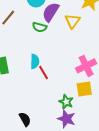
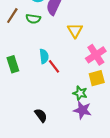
yellow triangle: (72, 21) -> (75, 30), moved
green semicircle: (40, 27) -> (33, 19), moved

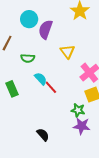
green semicircle: (33, 19) -> (28, 58), moved
cyan semicircle: (44, 56) -> (41, 79), turned -32

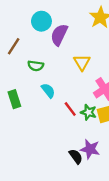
red line: (51, 87) -> (70, 109), moved
green star: (78, 110) -> (88, 112), moved
black semicircle: (43, 135) -> (76, 156), moved

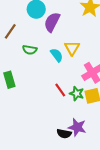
cyan semicircle: (48, 91) -> (57, 55), moved
black semicircle: (76, 156) -> (64, 134), turned 136

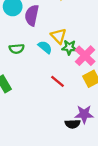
green star: (77, 94) -> (69, 47), moved

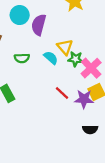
purple star: (84, 114) -> (84, 99), moved
black semicircle: (73, 124) -> (90, 129), moved

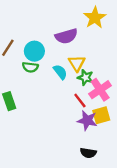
cyan circle: (20, 15) -> (34, 51), moved
purple semicircle: (39, 25) -> (66, 36), moved, turned -130
red line: (62, 93) -> (80, 100), moved

